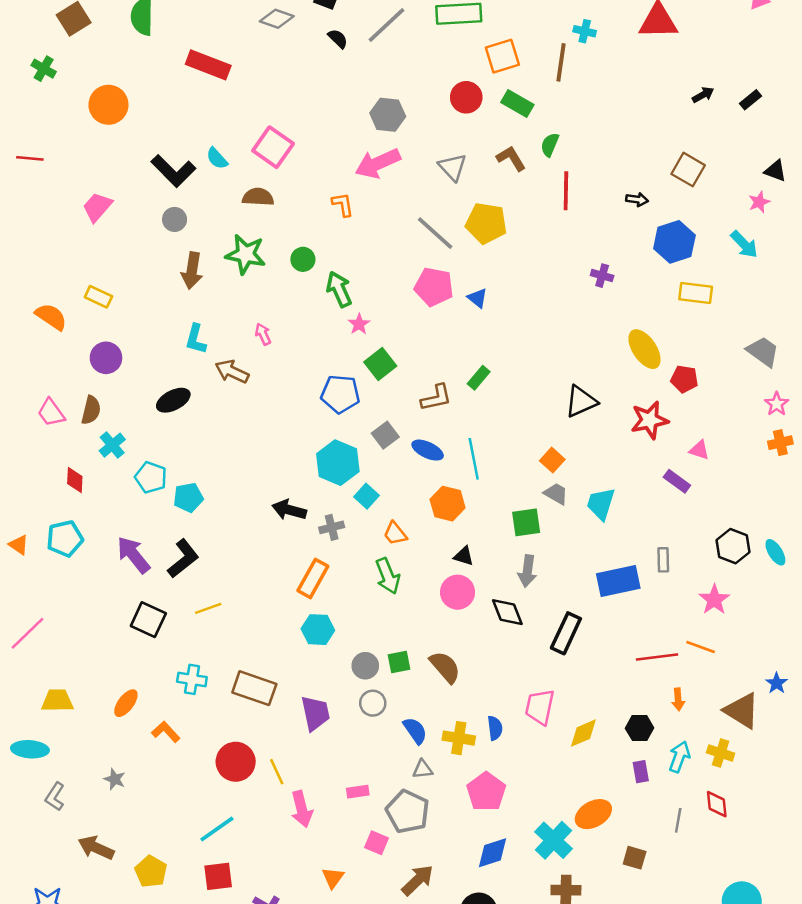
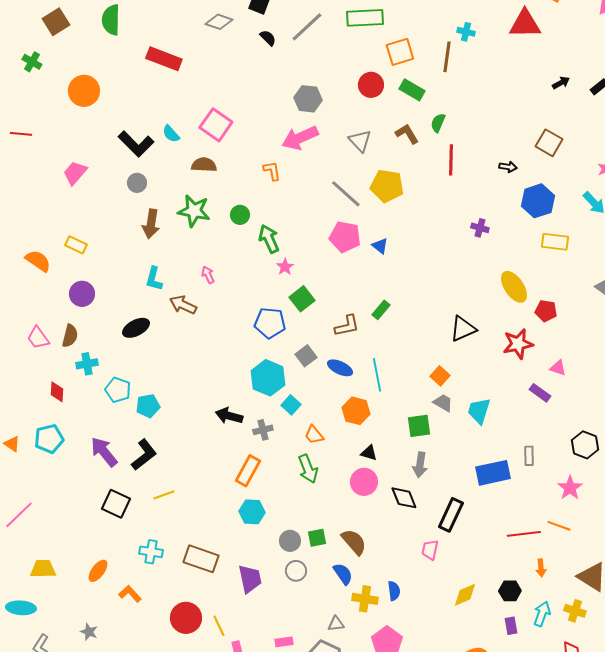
cyan cross: (112, 445) -> (87, 364), turned 30
pink trapezoid: (540, 707) -> (430, 550), moved, size x0.7
blue semicircle: (415, 731) -> (343, 574), moved

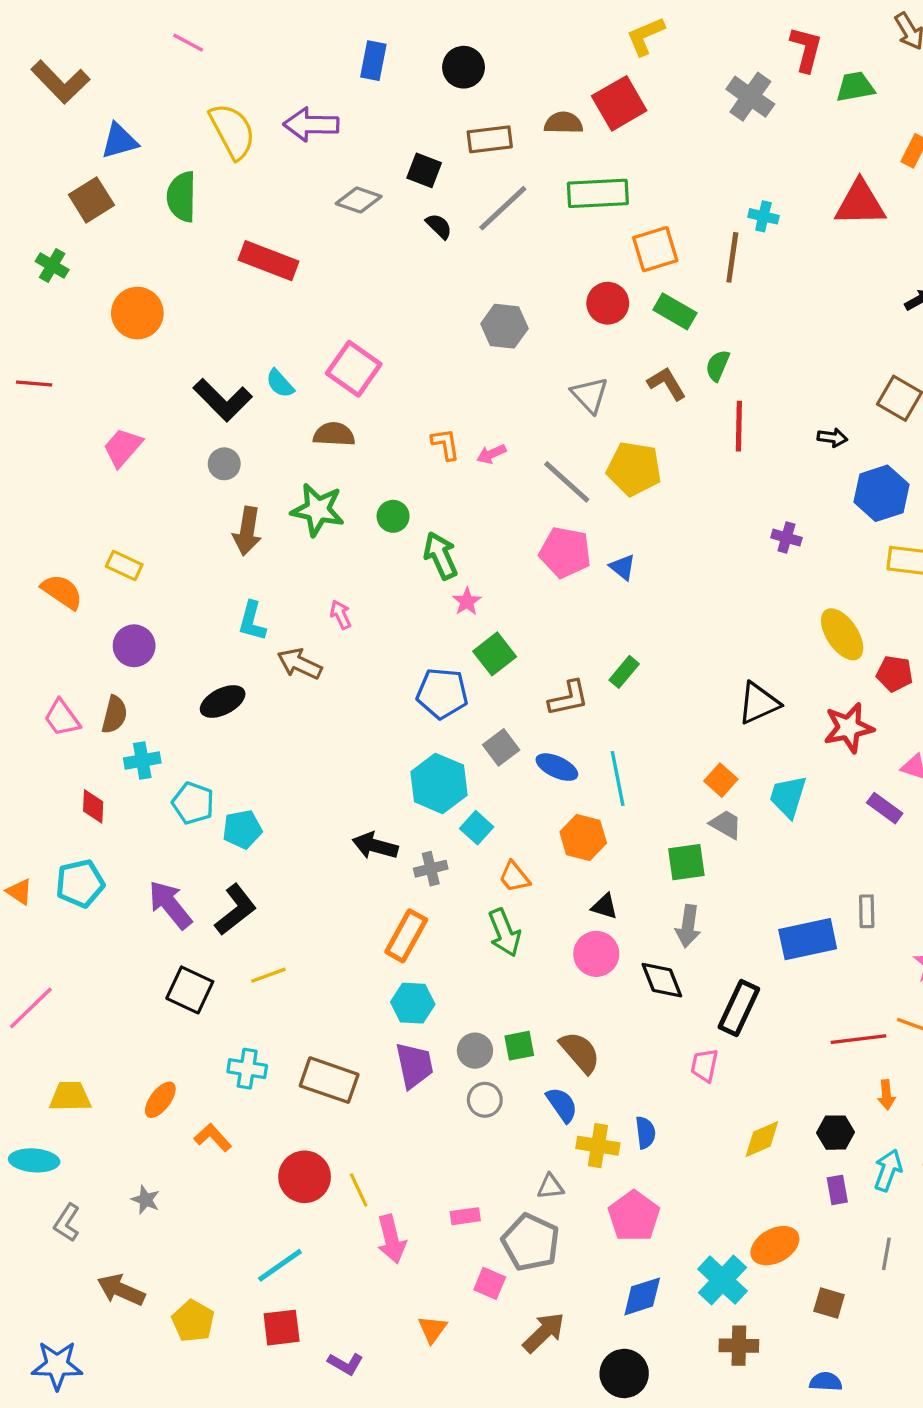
pink arrow: (300, 138) -> (491, 454), moved, size x0.5
cyan trapezoid: (479, 411) -> (788, 797), moved
purple trapezoid: (250, 579) -> (414, 1065), moved

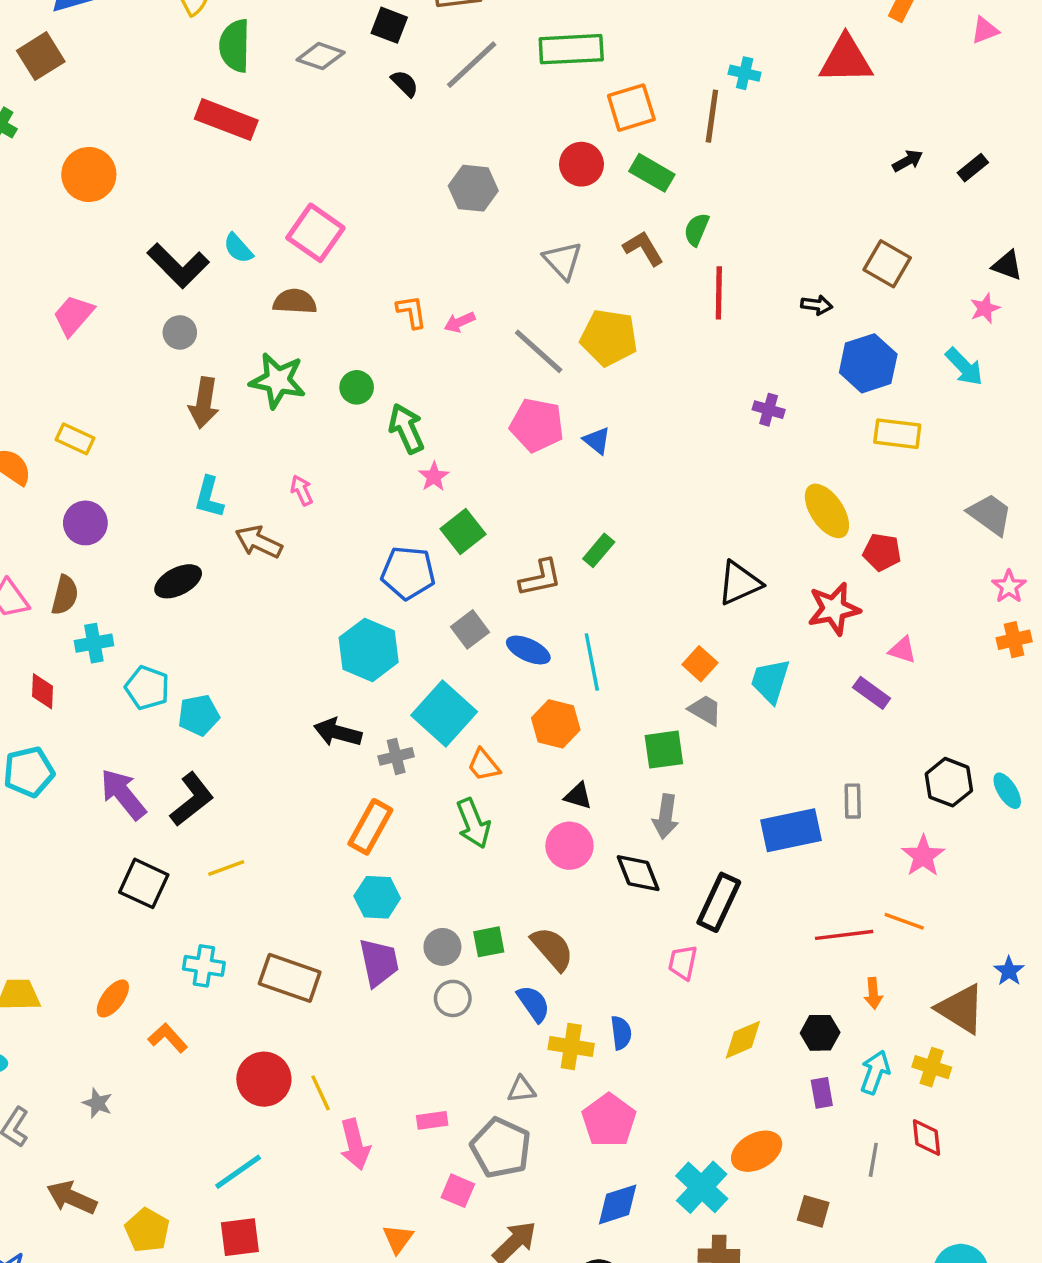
green semicircle: (182, 197) -> (235, 46), moved
cyan hexagon: (439, 783) -> (369, 650), moved
cyan square: (477, 828) -> (444, 714), size x1.8

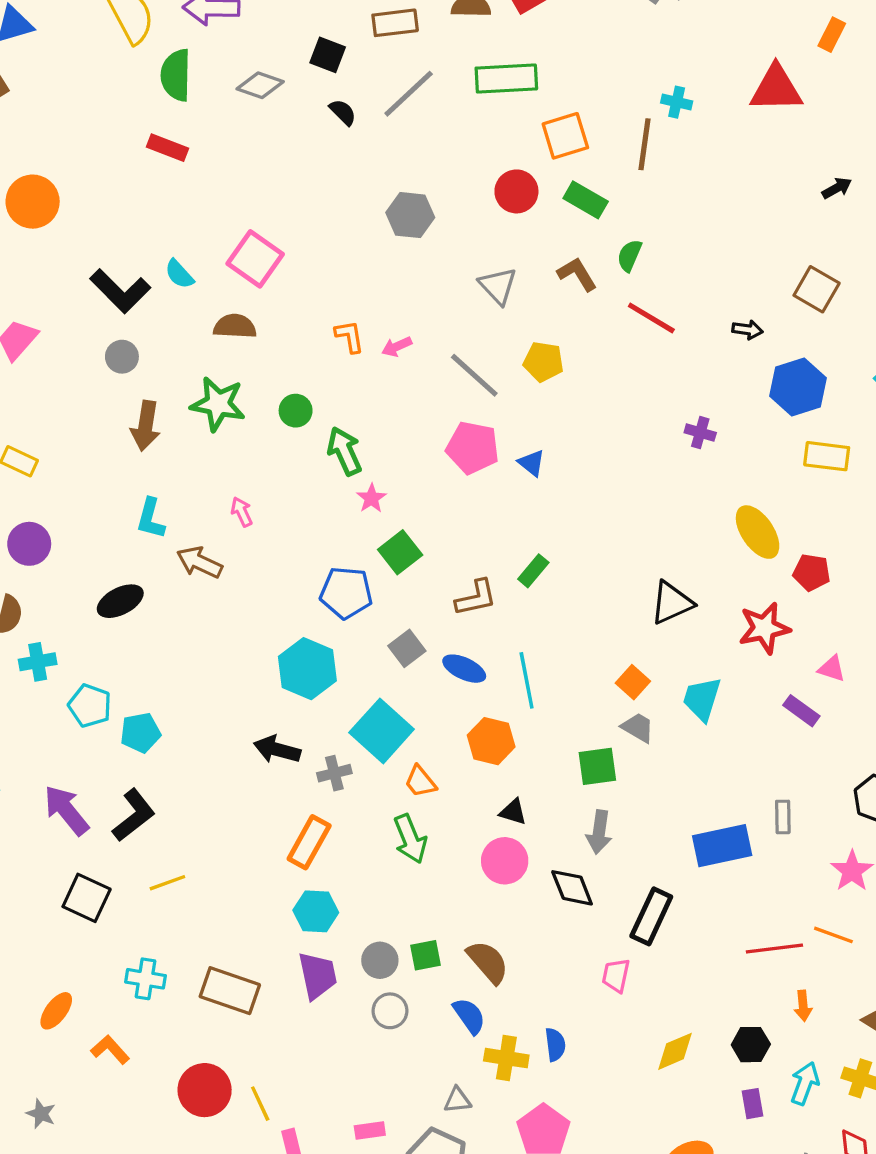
red rectangle: (226, 120) -> (167, 148), size x0.7
red line: (719, 293) -> (651, 318), turned -60
yellow pentagon: (609, 338) -> (543, 362), size x0.7

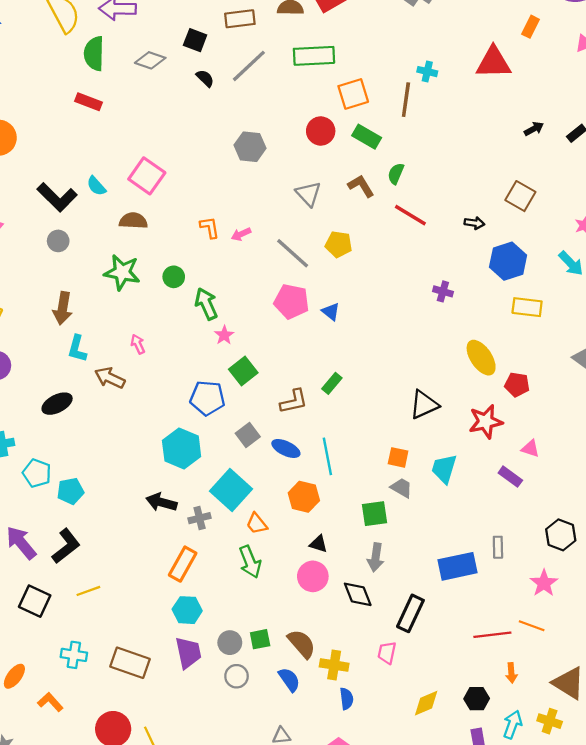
brown arrow: (146, 426) -> (63, 308), moved
orange square: (633, 682) -> (398, 457), turned -30
yellow cross: (506, 1058) -> (334, 665), moved

